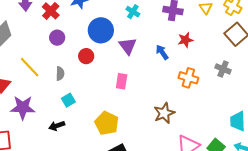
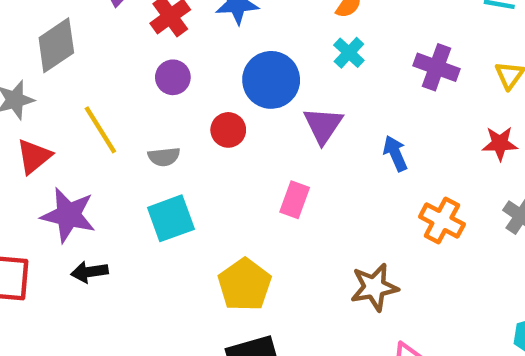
red star: (185, 40) -> (500, 143), moved
gray semicircle: (60, 74) -> (164, 157), turned 72
cyan square: (68, 100) -> (171, 218), size x1.5
black arrow: (57, 126) -> (89, 272), moved

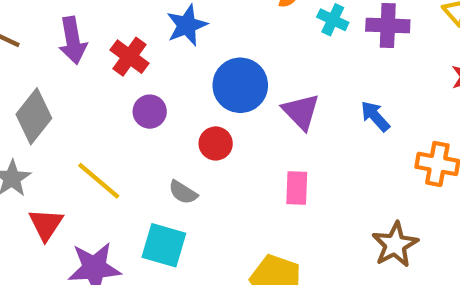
cyan cross: (349, 53) -> (333, 20), moved
gray semicircle: (164, 157) -> (183, 192), moved, turned 56
cyan square: (171, 218) -> (164, 245), moved, turned -36

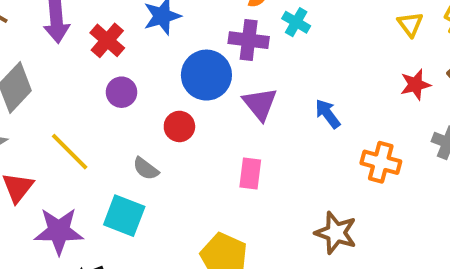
purple cross: (388, 25) -> (249, 40), moved
brown star: (395, 245) -> (336, 233), turned -30

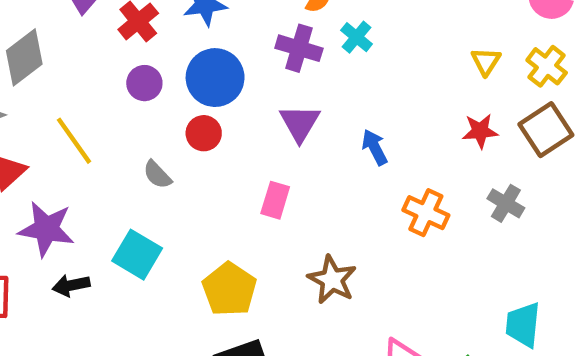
blue circle: (206, 75) -> (215, 78), moved
cyan square: (124, 216) -> (137, 255), moved
brown star: (336, 233) -> (332, 280), moved

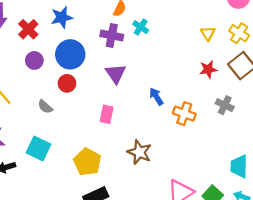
blue arrow: (375, 147) -> (156, 96), moved

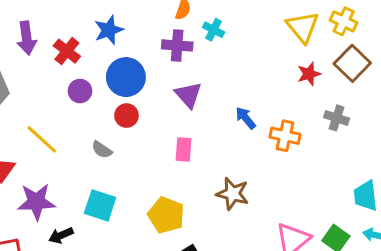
yellow triangle: (208, 33) -> (303, 27), size x1.6

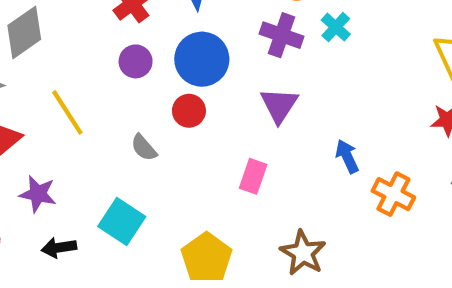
purple star: (36, 202) -> (38, 194), size x0.7

